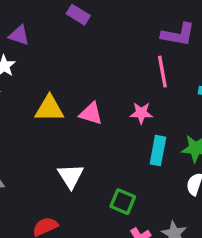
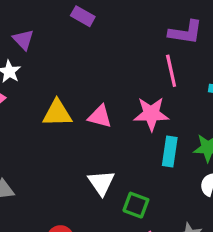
purple triangle: (19, 35) -> (23, 40), turned 30
pink star: (141, 113) -> (151, 114), size x1.5
white triangle: (71, 176) -> (101, 183), moved

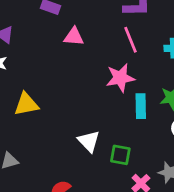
yellow triangle: (57, 113) -> (26, 104), moved
pink triangle: (100, 116) -> (74, 37), moved

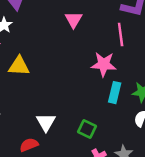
pink triangle: (74, 37) -> (74, 20), turned 42
white triangle: (89, 141) -> (46, 122), moved

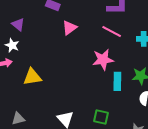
pink triangle: (74, 20) -> (69, 28), turned 35
pink line: (121, 34) -> (112, 32), turned -42

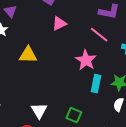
pink star: (103, 60) -> (86, 60), turned 30
yellow triangle: (32, 77) -> (28, 55), moved

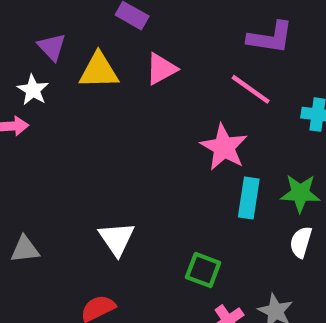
yellow triangle: (28, 55) -> (99, 71), moved
white triangle: (39, 111) -> (117, 239), moved

